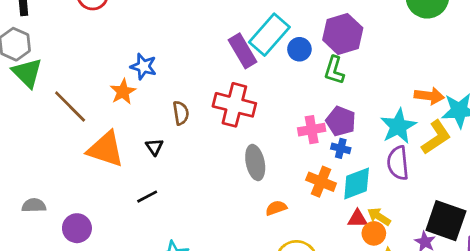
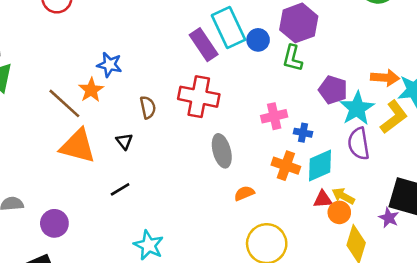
cyan rectangle: (269, 35) -> (228, 27), turned -63
brown line: (70, 107) -> (64, 103), moved
purple pentagon: (341, 121) -> (333, 90), moved

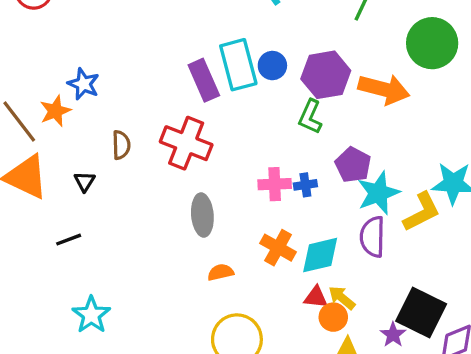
blue circle: (258, 40) -> (272, 66), moved
orange arrow: (385, 78) -> (384, 89), moved, size x1.4
blue cross: (303, 133) -> (305, 185), moved, turned -30

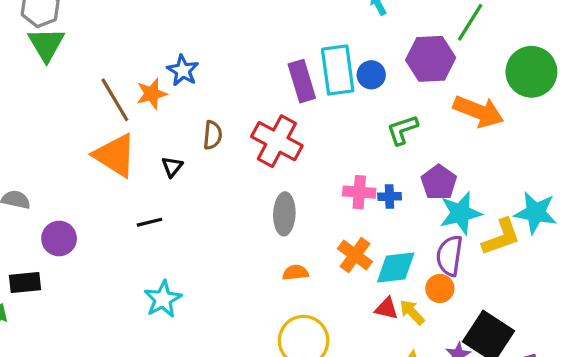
purple hexagon: (326, 75) -> (431, 59), moved
green L-shape: (310, 117) -> (402, 130), turned 40
orange circle: (333, 317) -> (440, 288), moved

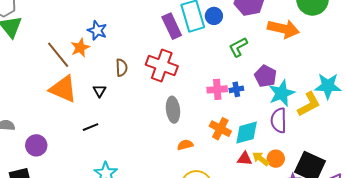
orange circle: (440, 288) -> (276, 159), moved

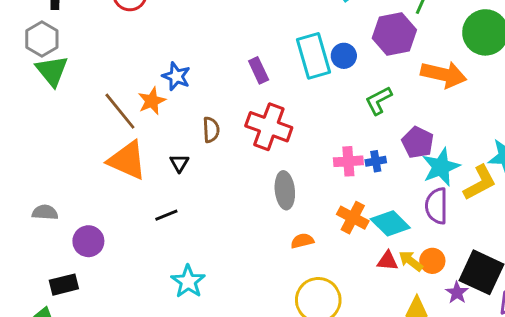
purple rectangle: (172, 26) -> (259, 70), moved, size x0.7
cyan diamond: (247, 133) -> (390, 223), turned 60

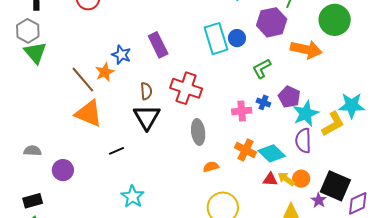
purple rectangle: (259, 70) -> (158, 45), moved, size x1.4
blue cross: (376, 161) -> (263, 102), moved, turned 32
black triangle: (179, 163) -> (147, 117), moved, size x2.0
black rectangle: (64, 285) -> (33, 201), moved

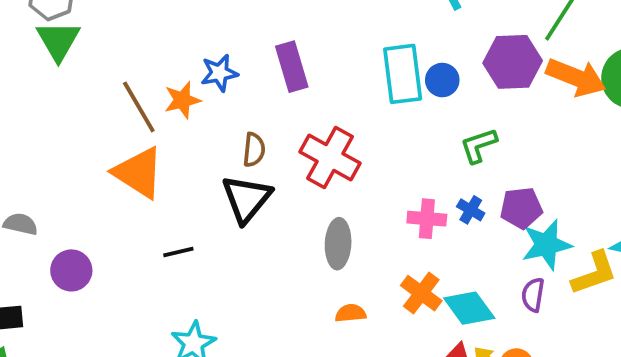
orange arrow: (306, 50) -> (576, 77), moved
blue star: (121, 55) -> (219, 73), turned 30
purple pentagon: (289, 97) -> (521, 208), turned 30
purple semicircle: (303, 141) -> (533, 295), size x0.7

